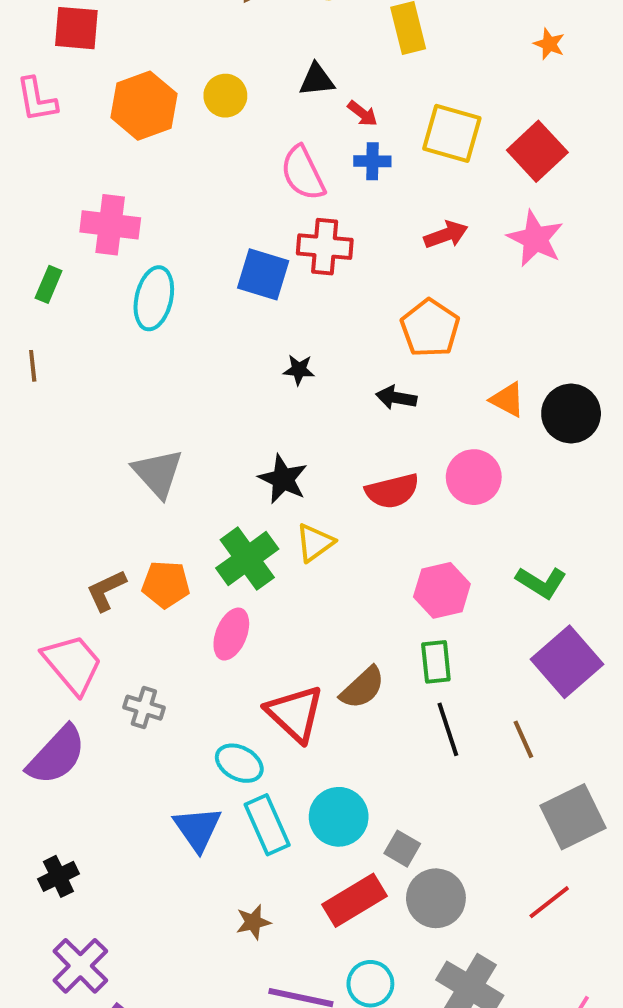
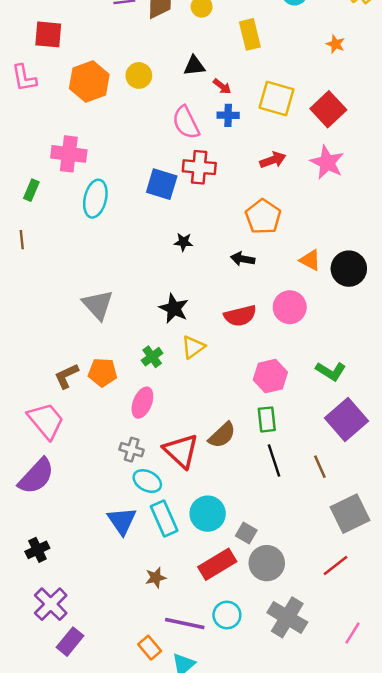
green cross: (247, 559) -> (152, 357), size x0.6
gray cross: (144, 708) -> (132, 450), moved

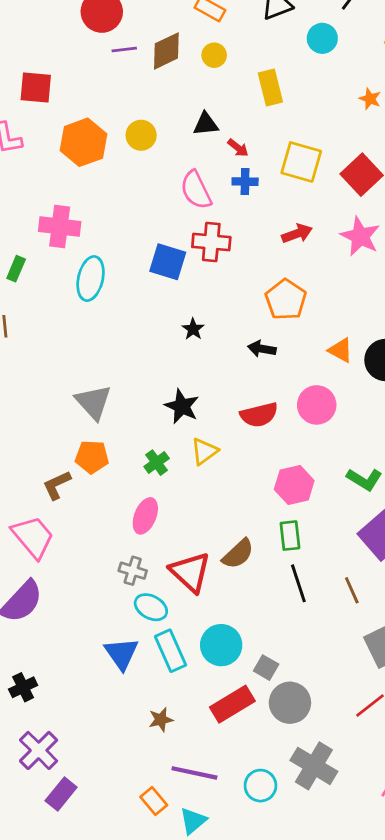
black star: (183, 242) -> (193, 329), turned 30
orange pentagon: (103, 372) -> (92, 457), moved
cyan circle: (227, 615) -> (260, 786), moved

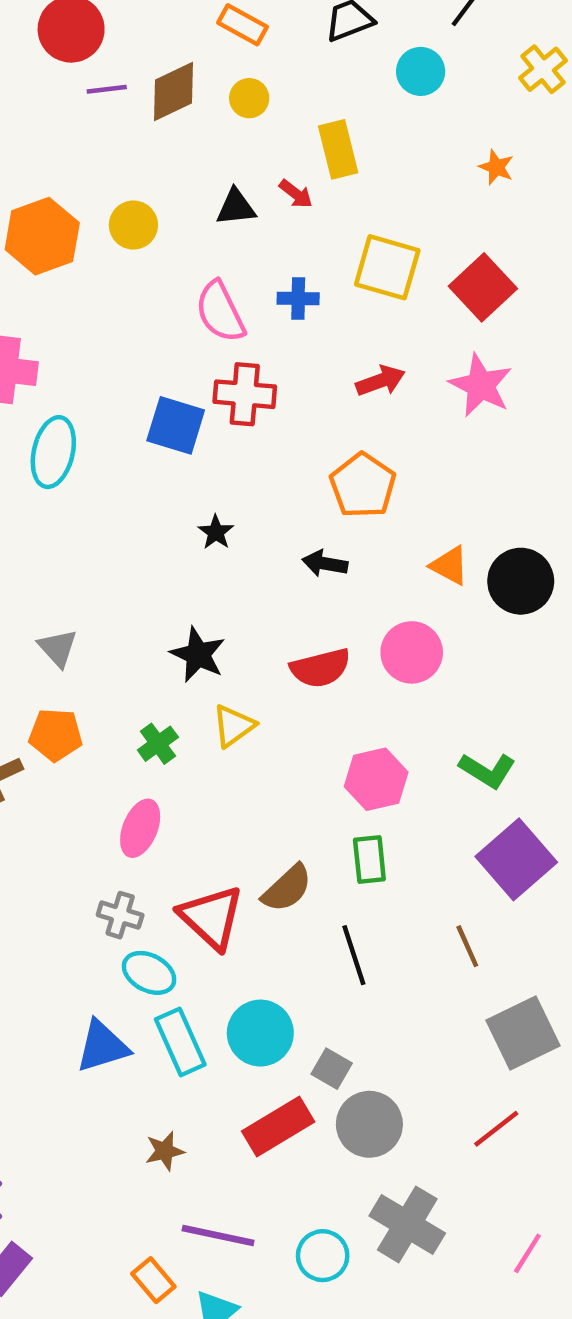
red arrow: (238, 148) -> (296, 194), moved
gray triangle: (93, 402) -> (58, 648), size x0.7
black line: (298, 583) -> (354, 955), moved
blue triangle: (121, 654) -> (102, 1046), turned 48

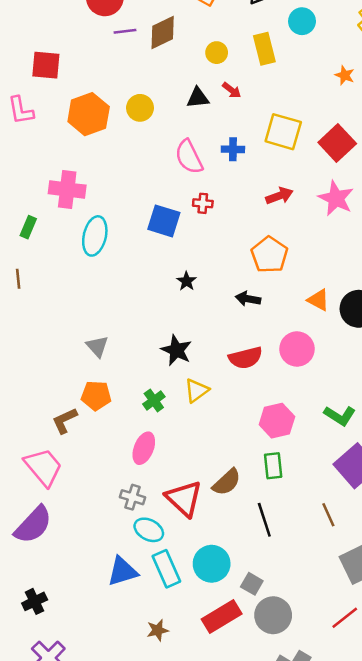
yellow circle: (249, 98) -> (217, 53), moved
yellow rectangle: (338, 149) -> (264, 49), moved
red cross: (245, 394) -> (203, 203), size x0.6

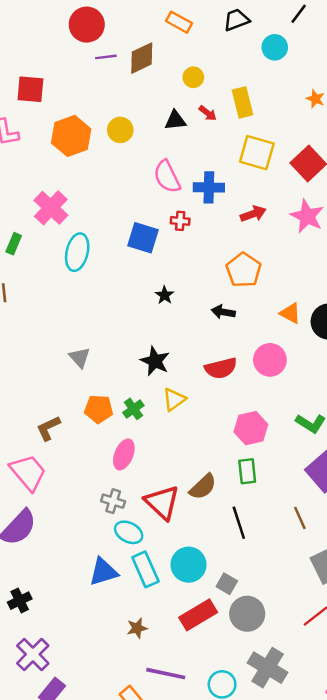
yellow rectangle: (264, 49) -> (242, 102), moved
blue cross: (233, 149) -> (209, 187), moved, size x1.4
pink cross: (67, 189) -> (51, 208), turned 36
orange pentagon: (96, 395) -> (99, 409), moved

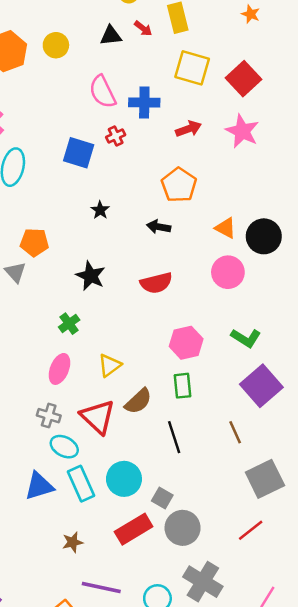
red cross: (180, 221) -> (116, 136), turned -30
pink circle: (270, 360) -> (228, 272), moved
yellow triangle: (174, 399) -> (110, 365), moved
orange pentagon: (99, 409) -> (34, 242), moved

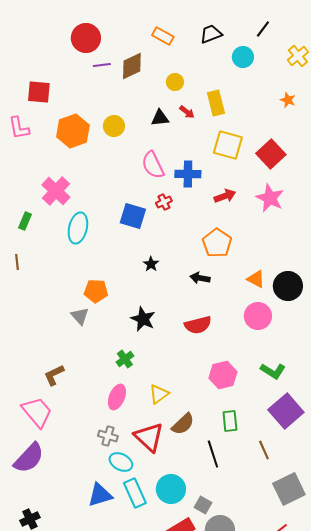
orange star: (251, 14) -> (288, 100), moved
green rectangle: (183, 386) -> (230, 421), moved

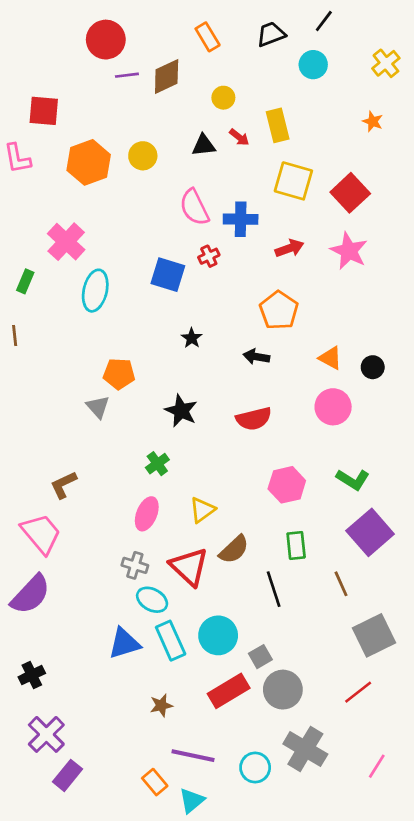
black line: (263, 29) -> (324, 21), moved
orange rectangle: (163, 36) -> (208, 37), turned 30
black circle: (288, 286) -> (373, 367), size x0.6
gray square: (203, 505) -> (260, 657), turned 30

